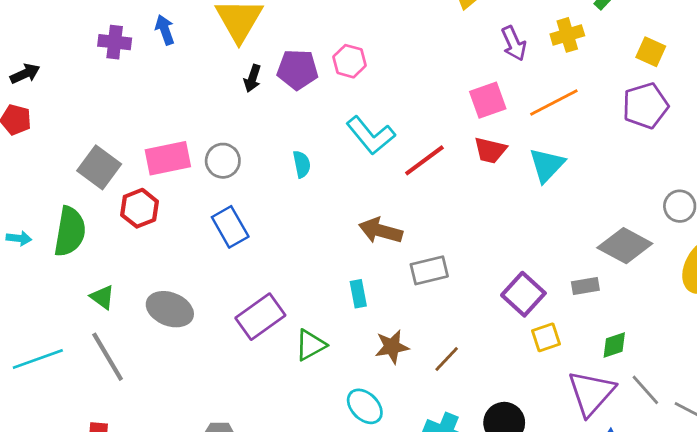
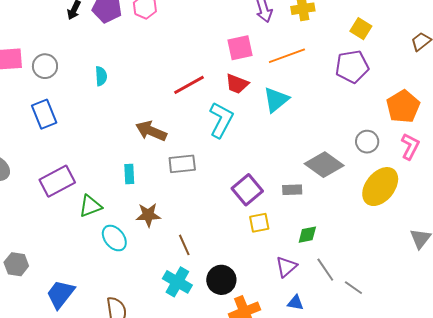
cyan L-shape: (371, 135) -> (221, 120), moved, turned -120
brown line: (447, 359) -> (184, 245), moved, turned -75
purple triangle: (591, 393) -> (286, 267), size x0.6
cyan ellipse: (365, 406) -> (114, 238), moved

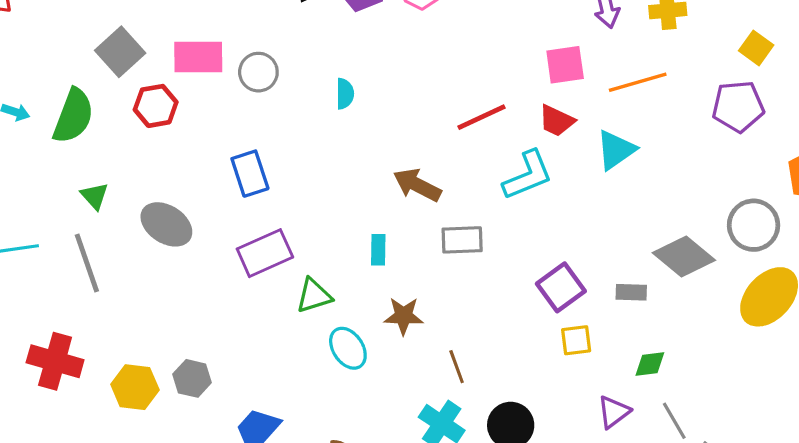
blue rectangle: (44, 114) -> (250, 174), moved
cyan L-shape: (221, 120) -> (528, 175), turned 36
gray circle: (367, 142) -> (754, 225), size x1.4

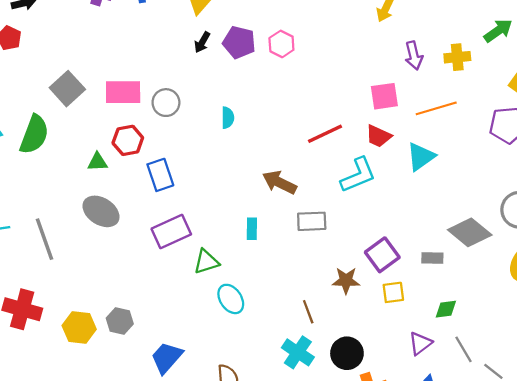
red hexagon: (156, 106) -> (128, 140), moved
green triangle: (95, 196) -> (97, 162), moved, turned -50
brown star: (404, 316) -> (346, 280), moved

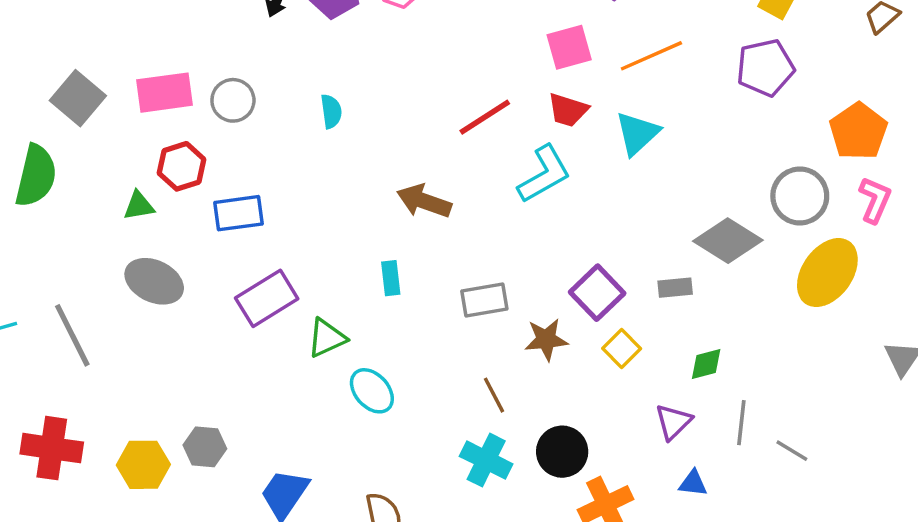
blue rectangle: (160, 175) -> (239, 213), turned -72
gray rectangle: (312, 221) -> (484, 300), moved
yellow square: (393, 292) -> (622, 349), turned -30
gray line: (463, 349) -> (741, 423), turned 44

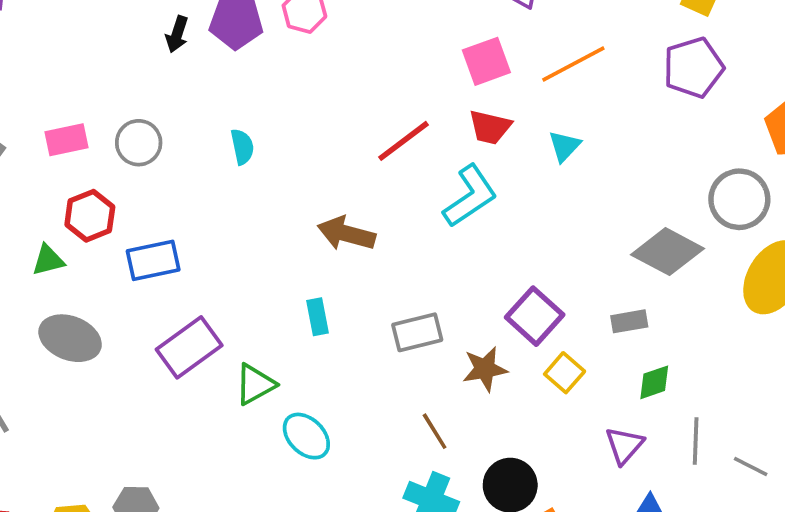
pink rectangle: (165, 93) -> (66, 140), size x0.7
cyan triangle: (637, 133) -> (564, 146), size x0.7
gray rectangle: (675, 288) -> (629, 321), moved

